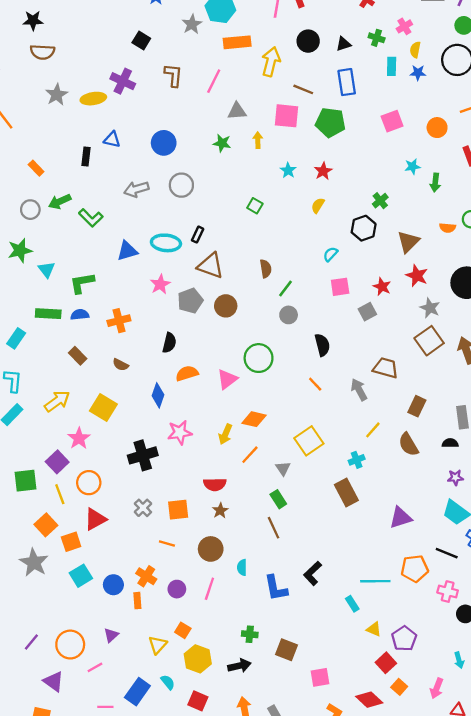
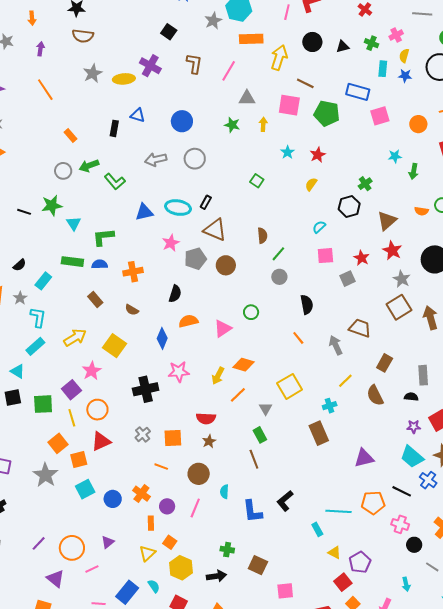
blue rectangle: (347, 82) -> (358, 92), moved, turned -70
green circle: (259, 358) -> (251, 312), size x0.6
orange rectangle: (137, 601) -> (151, 523), moved

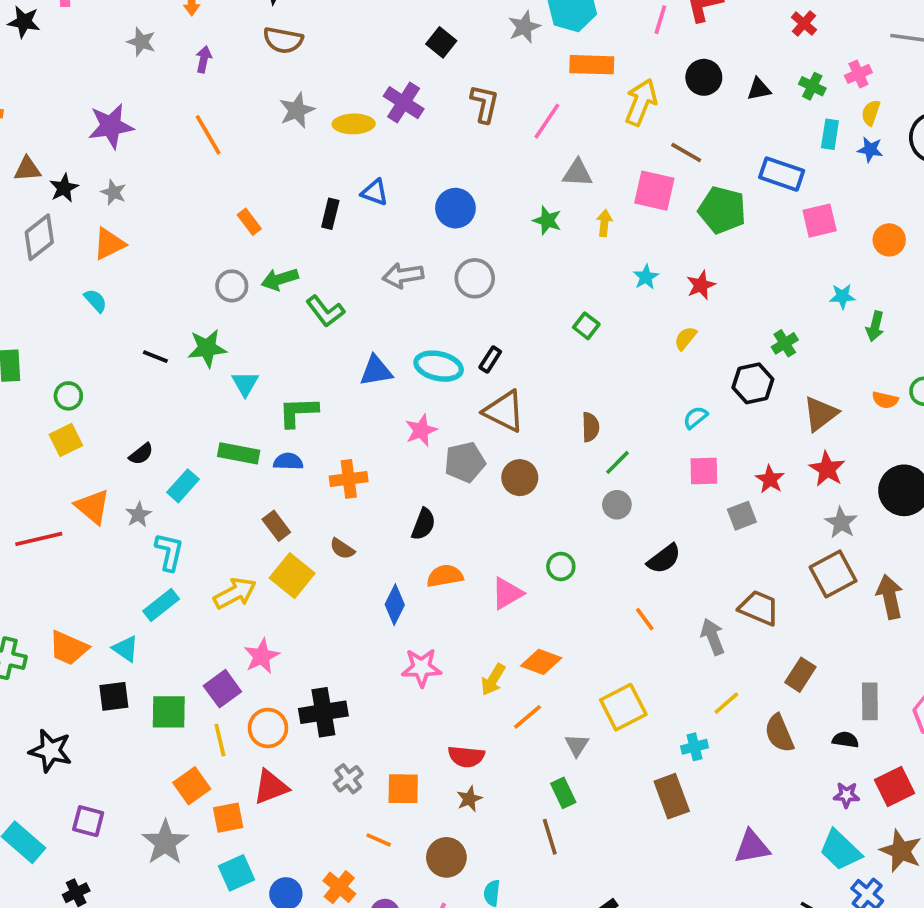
black semicircle: (307, 305) -> (664, 559), turned 60
yellow square: (114, 346) -> (292, 576), moved
black cross: (146, 389) -> (323, 712), moved

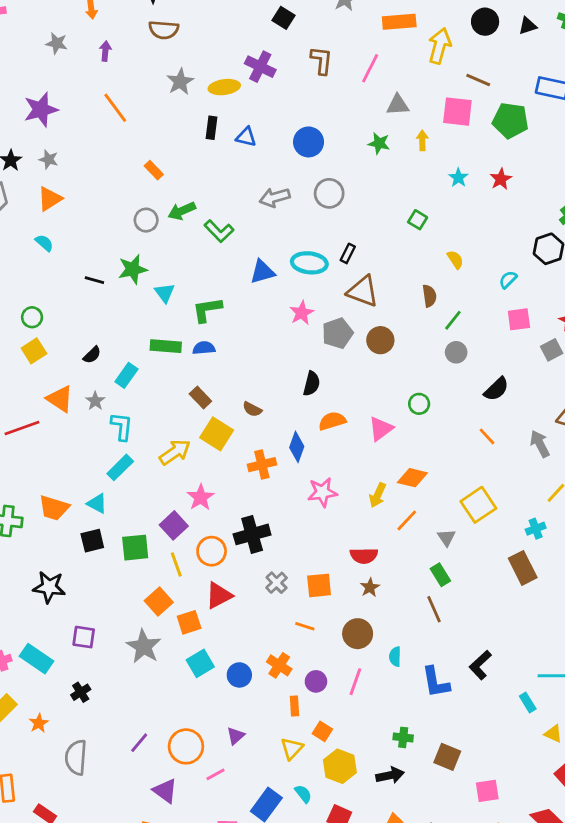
black rectangle: (330, 214) -> (211, 128), moved
yellow semicircle: (685, 338) -> (455, 260), moved, turned 114
orange cross: (349, 479) -> (262, 465), moved

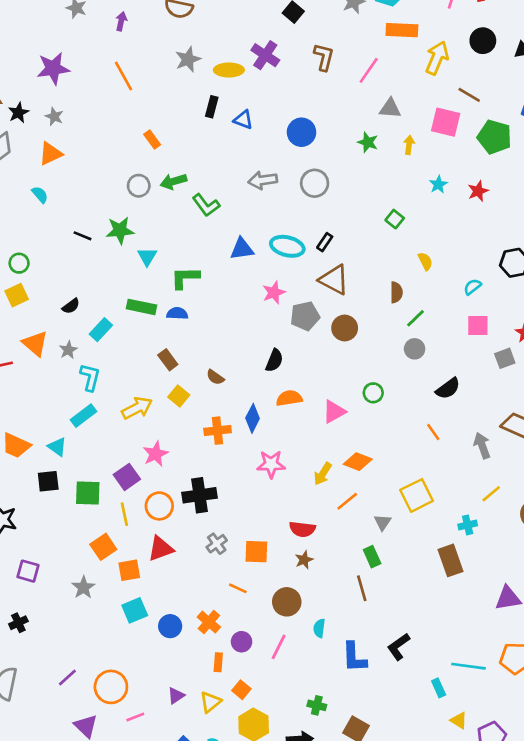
yellow square: (217, 434) -> (179, 396), size x0.7
gray star: (144, 647) -> (83, 587), size x0.7
purple triangle: (236, 736) -> (176, 696), moved

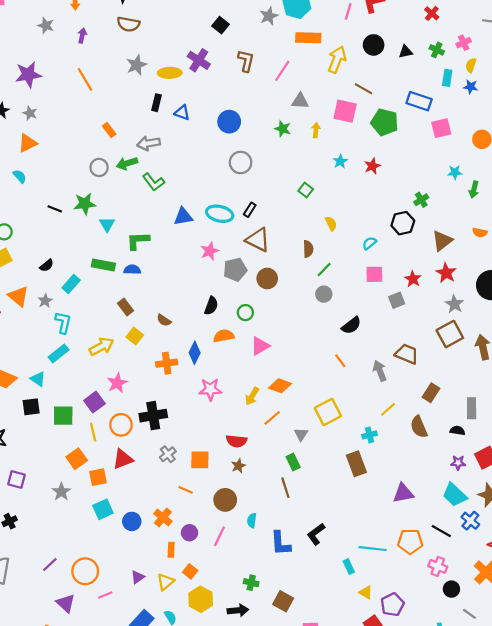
gray arrow: (263, 180) -> (149, 143), moved
green circle: (373, 393) -> (245, 313), moved

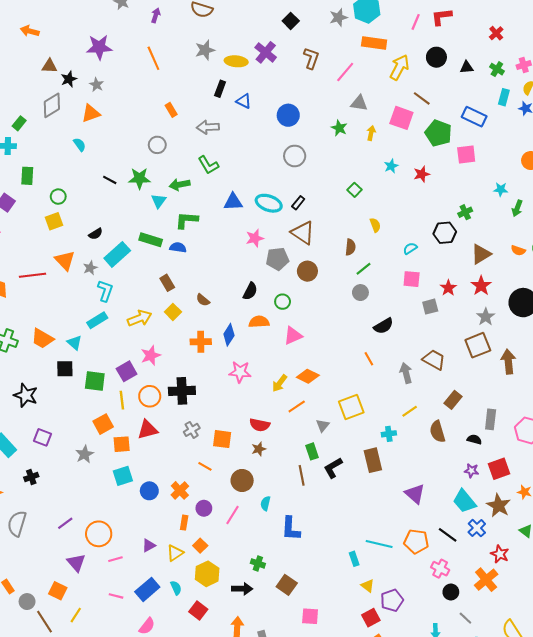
pink square: (441, 128) -> (466, 155), moved
green arrow: (127, 163) -> (180, 185), moved
cyan rectangle: (71, 284) -> (117, 254), size x1.4
purple triangle: (403, 493) -> (415, 494), turned 45
black L-shape: (316, 534) -> (333, 468), moved

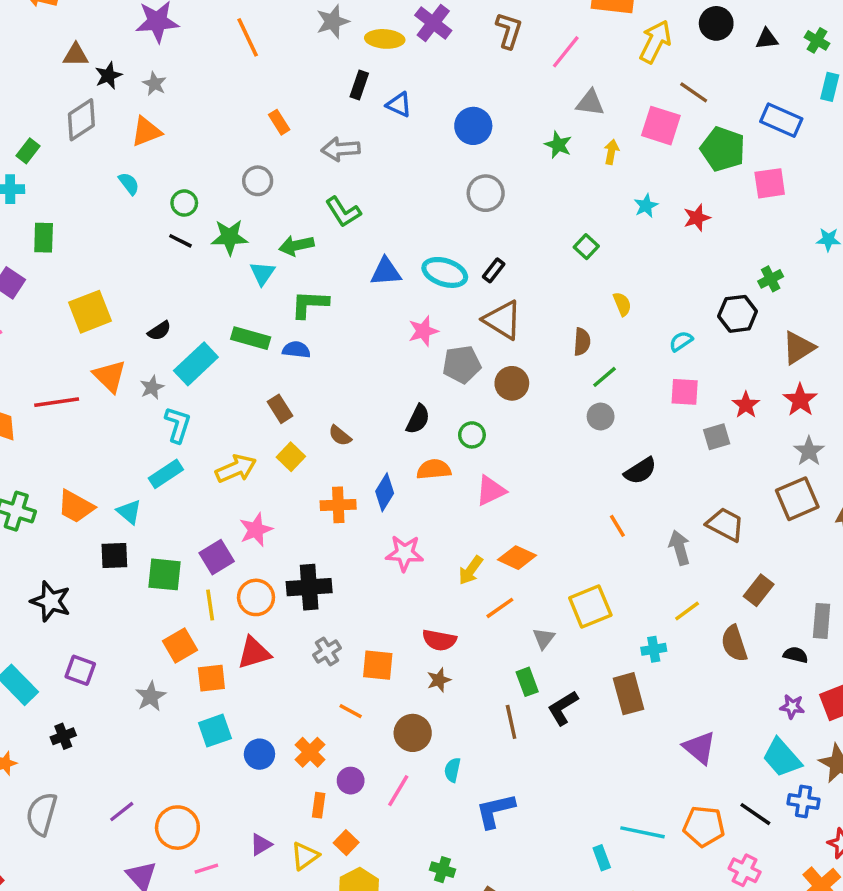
green circle: (58, 197) -> (184, 203), moved
yellow square: (54, 221) -> (90, 312), size x1.4
blue cross: (477, 528) -> (804, 801), turned -36
blue L-shape: (291, 529) -> (495, 811), turned 75

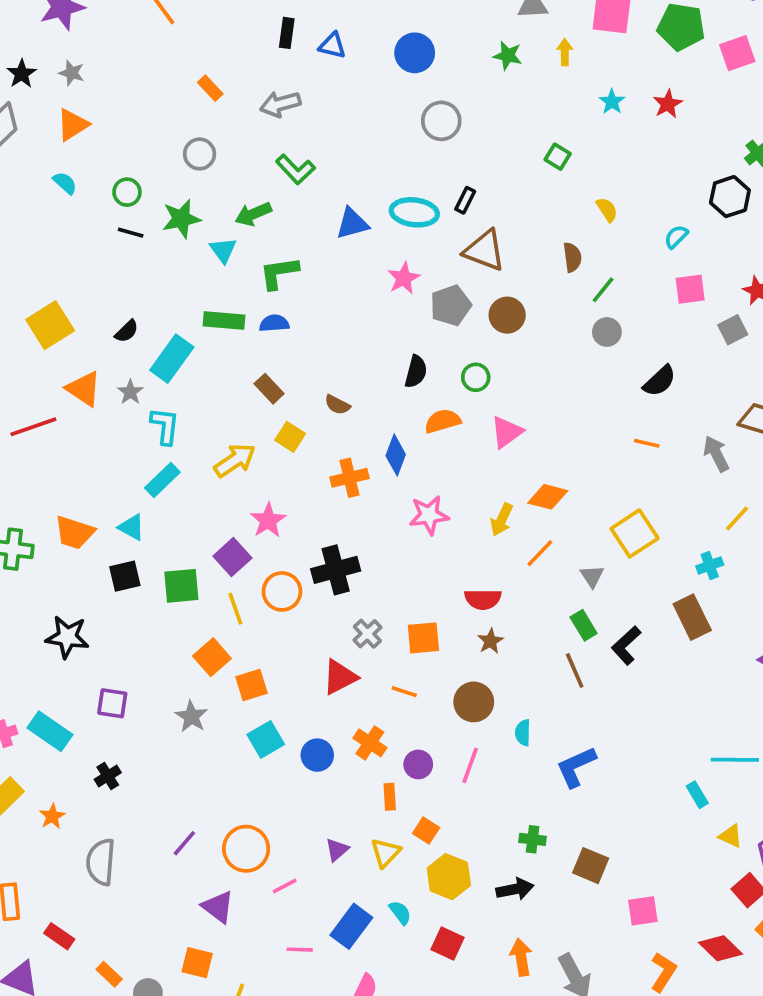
orange line: (617, 526) -> (647, 443), turned -35
red triangle: (254, 653) -> (340, 677), moved

